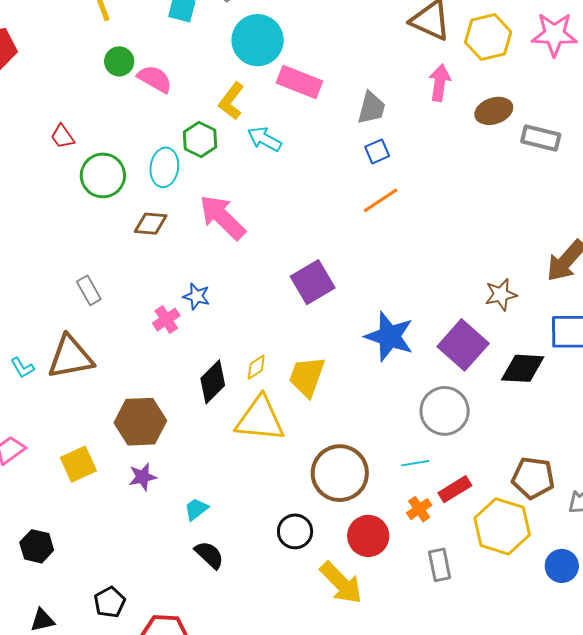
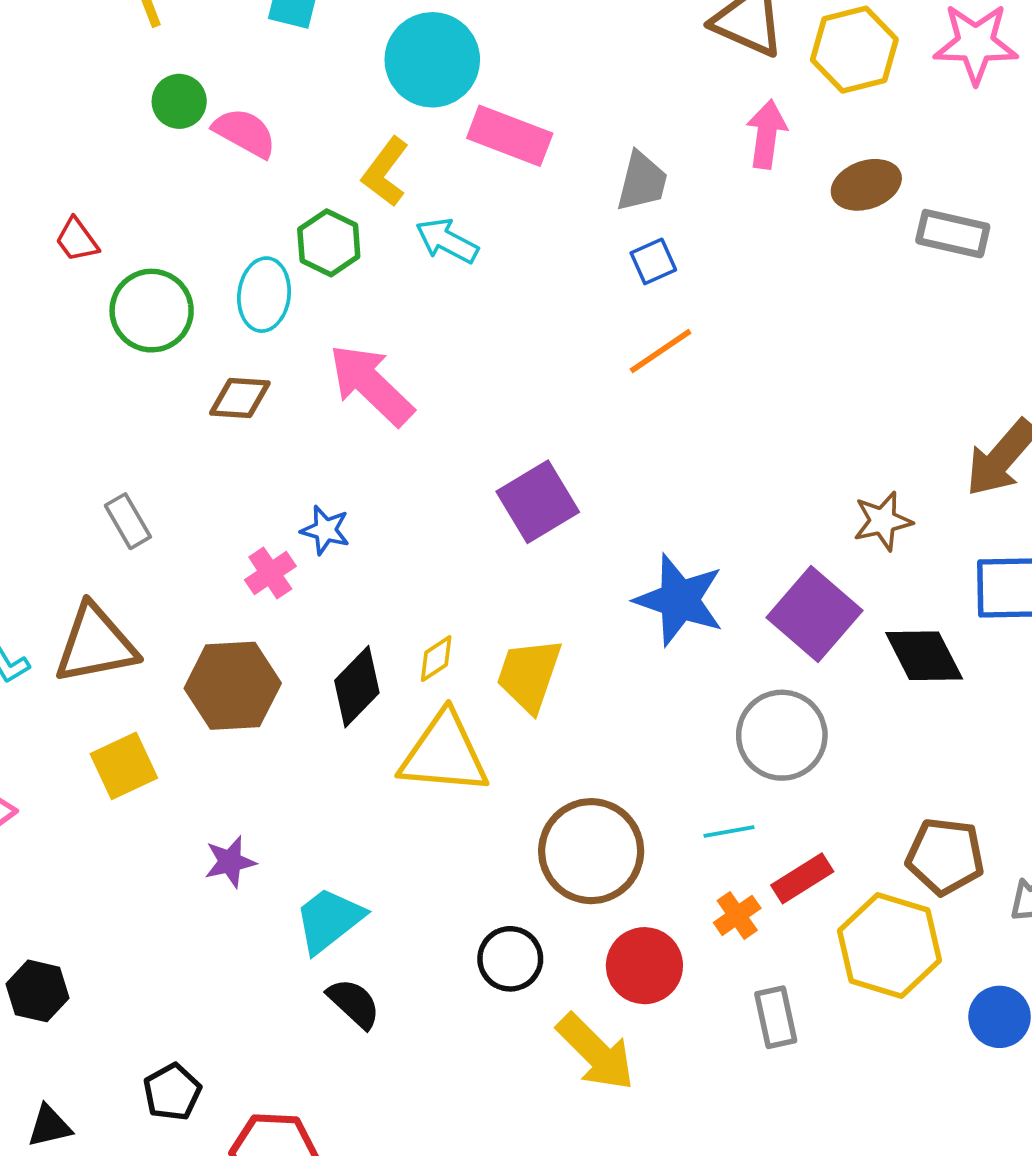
black diamond: (523, 368) -> (924, 656), turned 60
brown hexagon: (140, 422) -> (233, 686), moved
yellow square: (78, 464) -> (124, 766), moved
cyan trapezoid: (196, 509) -> (329, 920), size x1.6

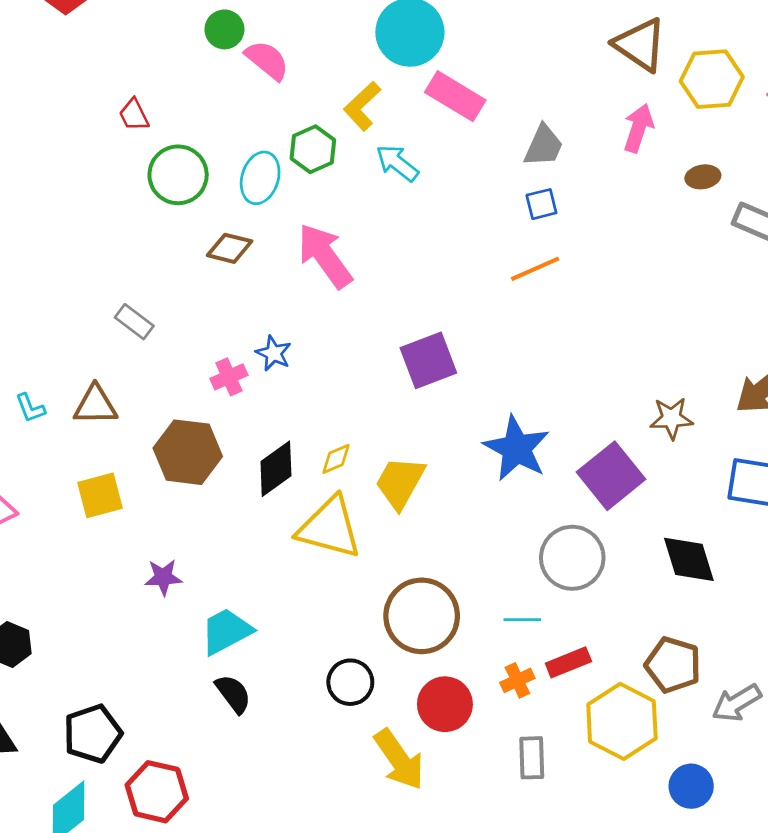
brown ellipse: (866, 185) -> (703, 177), size x0.7
gray rectangle: (128, 521) -> (134, 322), turned -33
brown triangle: (95, 644) -> (95, 405), size x0.7
black diamond: (924, 656) -> (689, 559), moved
black pentagon: (172, 1092) -> (93, 734), size x1.4

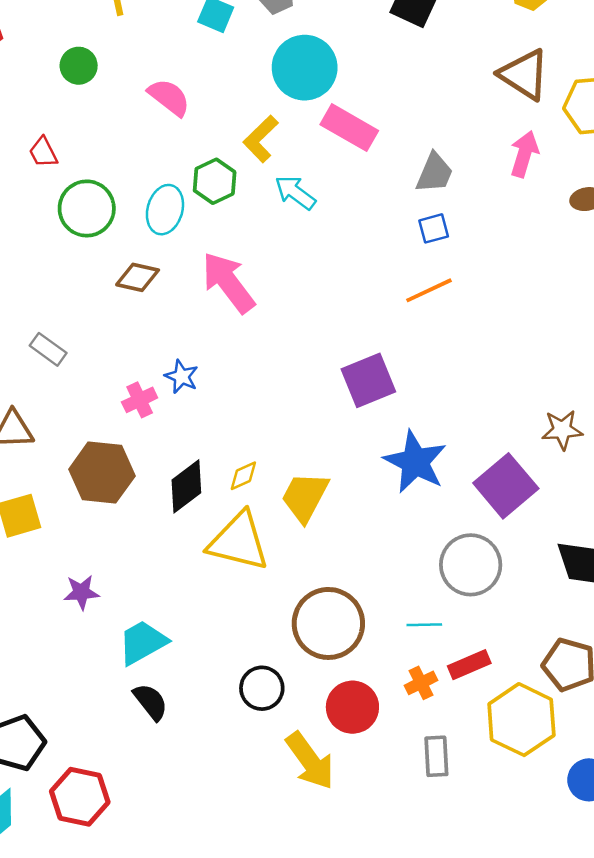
green circle: (224, 29) -> (79, 66), moved
purple square: (428, 360) -> (368, 380), moved

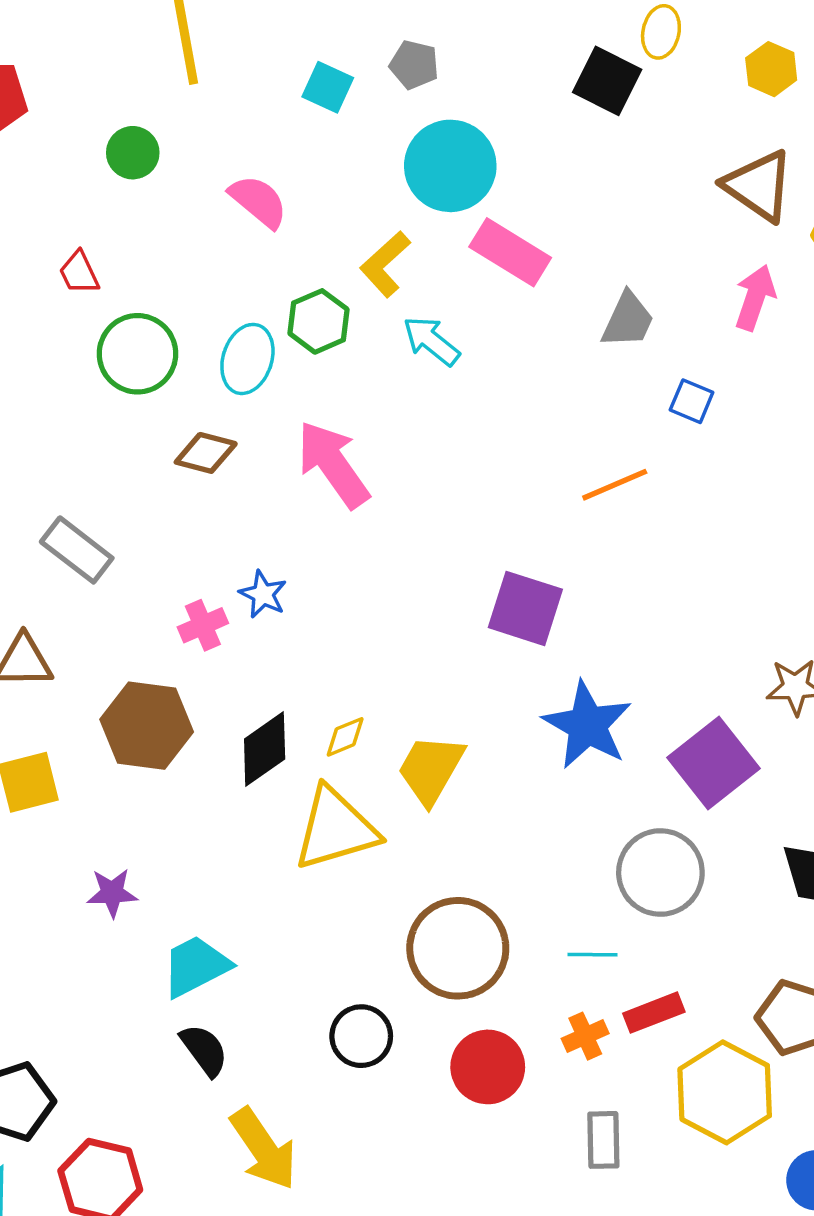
blue square: (434, 228) -> (692, 401), moved, turned 36
gray rectangle: (48, 349) -> (77, 550), size x1.4
purple square: (368, 380) -> (525, 608), turned 38
yellow triangle: (239, 541) -> (335, 829), turned -32
yellow arrow: (310, 761) -> (264, 1149), moved

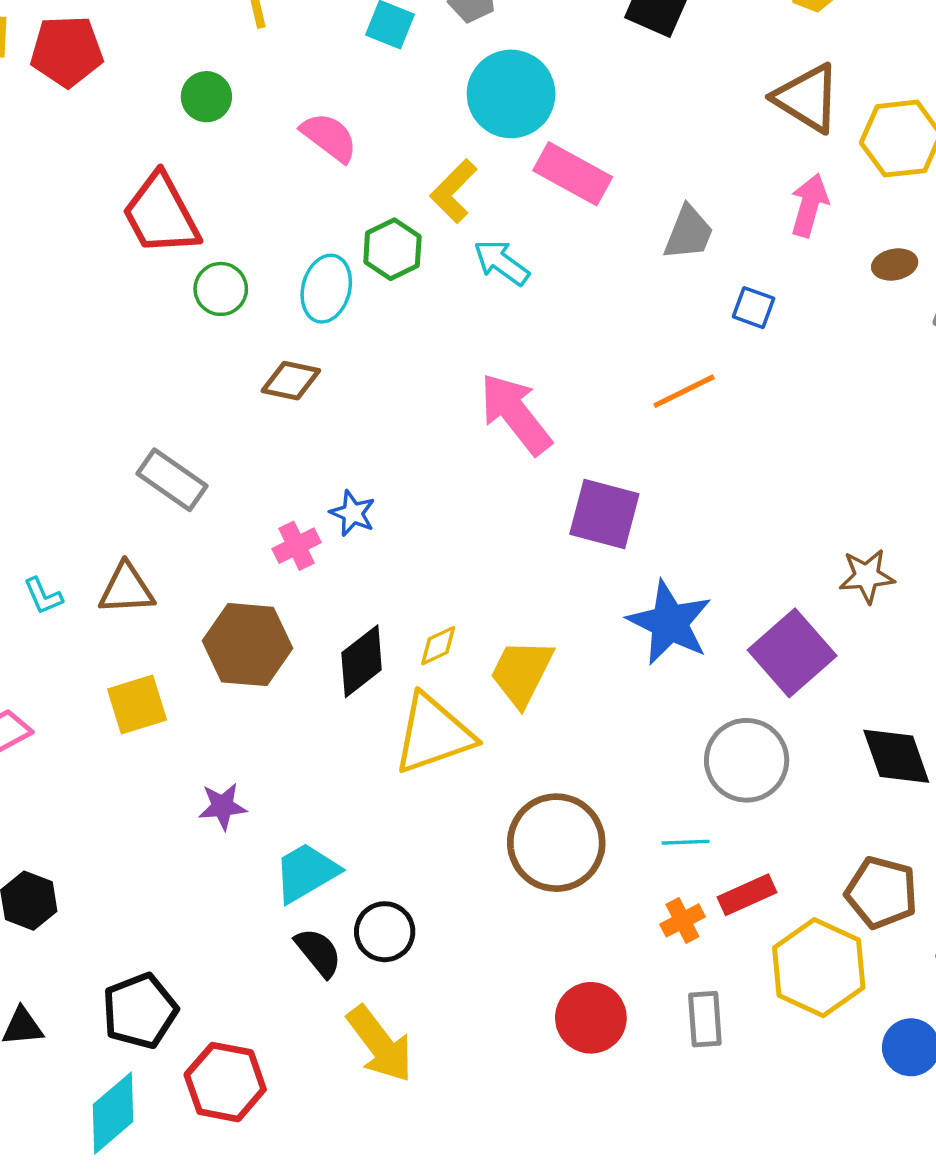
red trapezoid: (79, 273) -> (161, 214), size x2.0
green circle: (137, 354) -> (221, 289), size x0.7
pink arrow: (333, 464) -> (516, 414), moved
black circle: (361, 1036) -> (385, 932), moved
red circle: (488, 1067) -> (591, 1018), moved

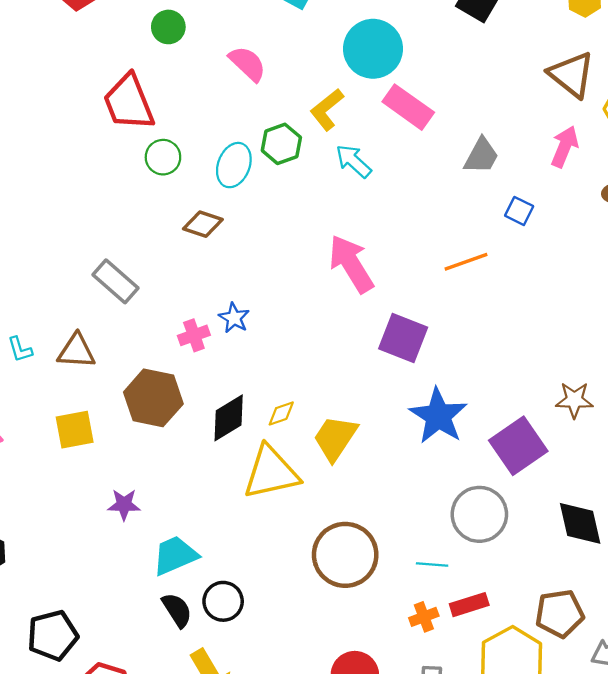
brown pentagon: (881, 893) -> (560, 614), turned -30

